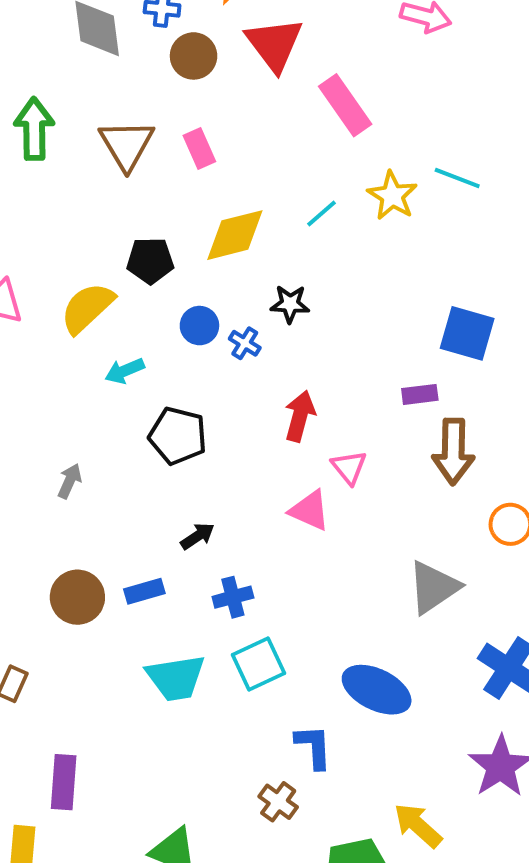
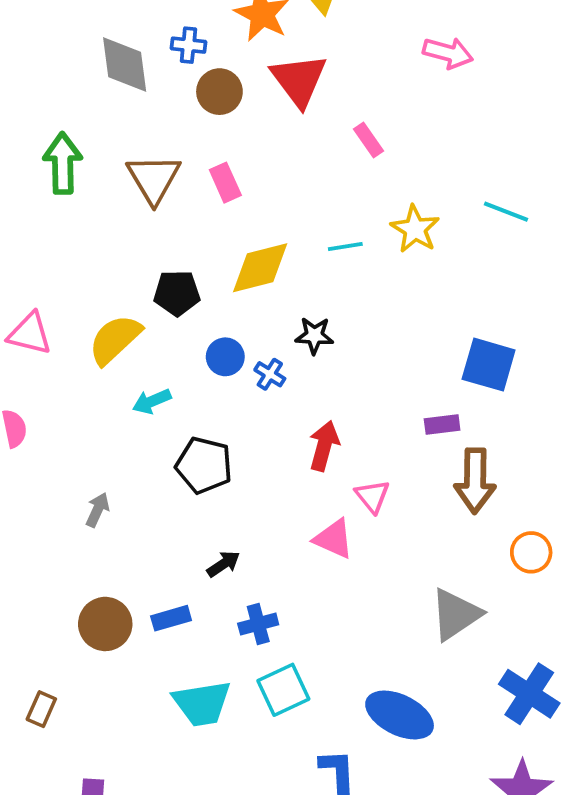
pink rectangle: (345, 105) -> (369, 140), size x0.6
cyan line: (457, 178) -> (506, 212), moved
cyan line: (321, 213) -> (345, 246), turned 32

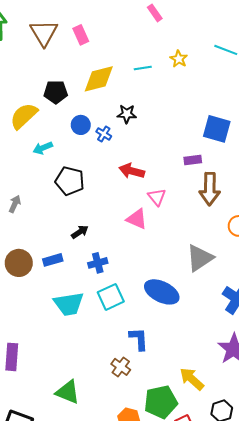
yellow star: (415, 229) -> (179, 59), size x0.7
red arrow: (324, 446) -> (132, 171), turned -90
blue ellipse: (400, 715) -> (162, 292), moved

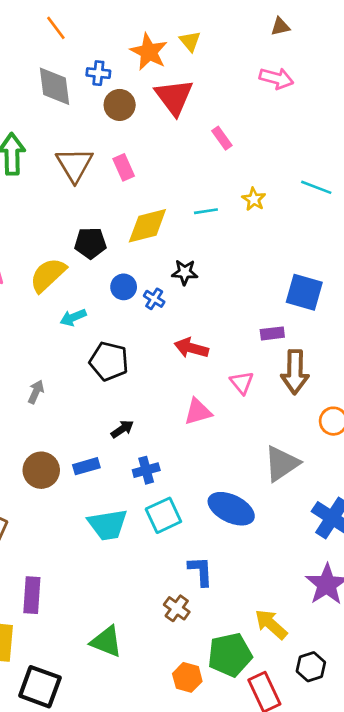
pink triangle: (157, 197) -> (242, 383), moved
pink triangle: (137, 219) -> (198, 412), turned -40

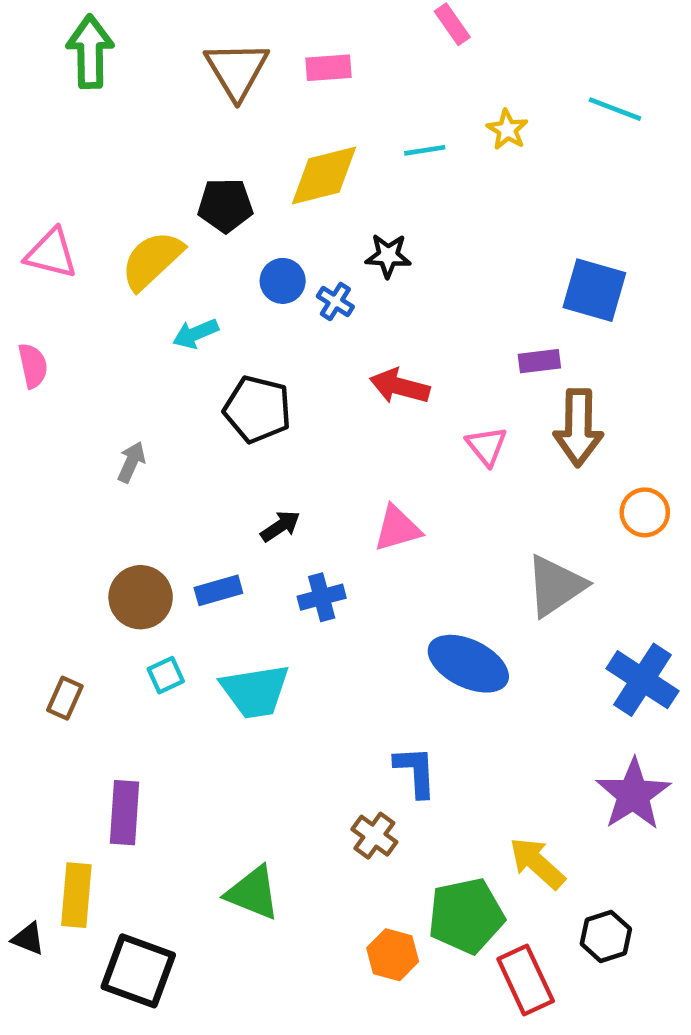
brown triangle: (74, 165) -> (237, 70), moved
pink rectangle: (124, 167) -> (328, 68), moved, turned -70
pink triangle: (198, 412) -> (397, 528), moved
cyan square: (163, 515) -> (166, 675), moved, size x0.6

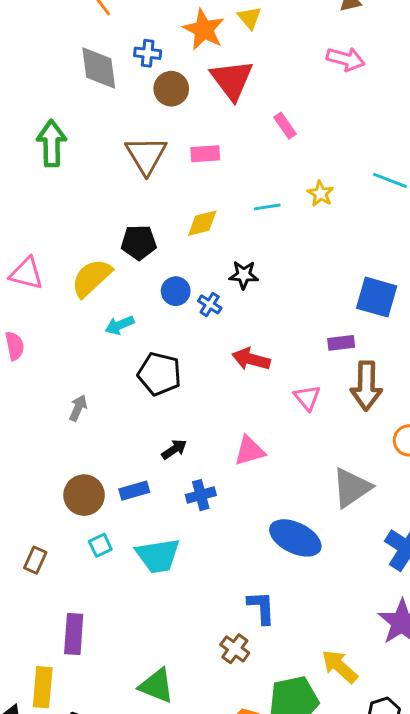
yellow diamond: (324, 175) -> (202, 223), size x0.7

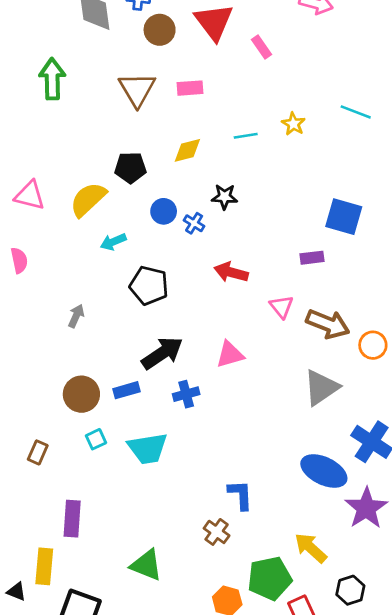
pink rectangle: (285, 126) -> (262, 47), moved
brown arrow: (366, 386) -> (328, 324), moved, turned -69
black arrow: (174, 449) -> (162, 353), size x1.8
blue ellipse: (295, 538) -> (324, 471), moved

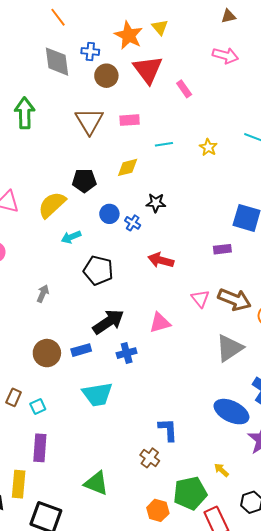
cyan line: (246, 136) -> (164, 144), moved
pink triangle: (281, 307) -> (200, 299), moved
cyan square: (96, 439) -> (38, 407), moved
yellow arrow: (311, 548) -> (221, 470), size x0.6

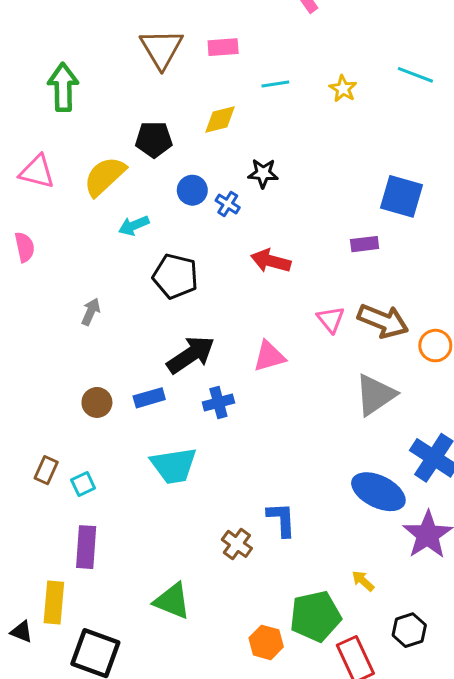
green arrow: (25, 113) -> (63, 87), moved
brown circle: (47, 353) -> (97, 402), size x0.7
brown cross: (150, 458) -> (237, 544), moved

